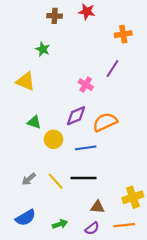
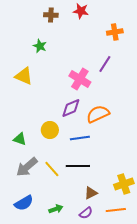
pink cross: (86, 85) -> (80, 79), size x1.5
green triangle: (34, 122) -> (20, 139), moved
gray arrow: (29, 179) -> (27, 167), size x1.6
brown triangle: (97, 207) -> (91, 193), turned -32

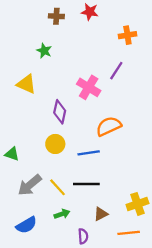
purple diamond: (71, 108) -> (60, 112), moved, turned -55
green triangle: (20, 139) -> (12, 154), moved
green arrow: (56, 209) -> (62, 214), moved
purple semicircle: (86, 213) -> (83, 236), moved, turned -56

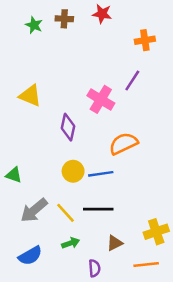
green star: (44, 51) -> (34, 25), moved
yellow circle: (55, 144) -> (73, 171), moved

